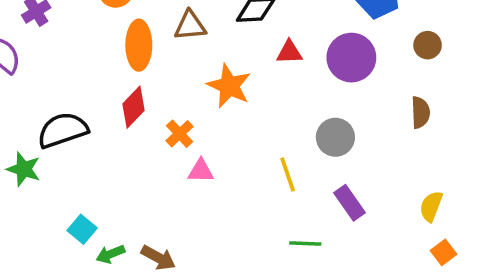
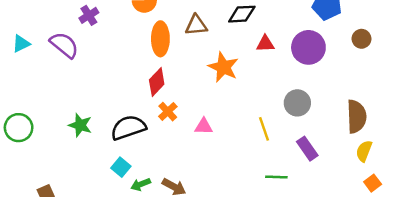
brown semicircle: (420, 112) -> (357, 116), moved, size x1.5
black semicircle: (63, 130) -> (128, 128), moved
orange cross: (180, 134) -> (168, 112), moved

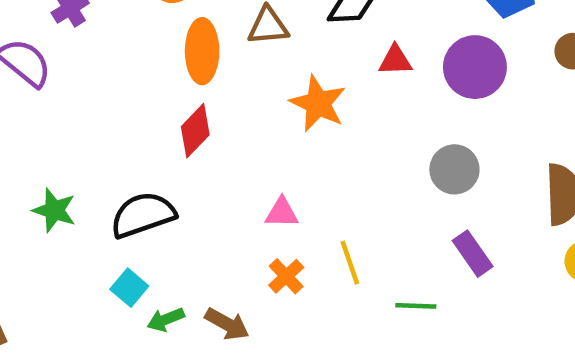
orange cross: (168, 112) -> (286, 276), moved
yellow line: (264, 129) -> (350, 263), moved

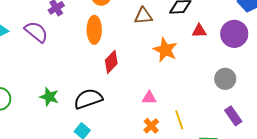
orange ellipse: (202, 51) -> (94, 30), moved

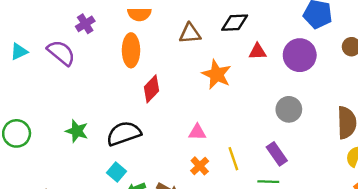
purple rectangle: (233, 116) -> (277, 154), moved

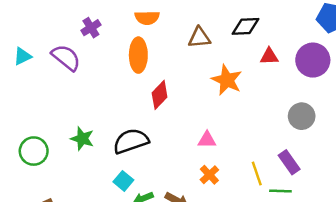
green circle: (17, 133) -> (34, 151), moved
yellow line: (233, 159) -> (257, 173), moved

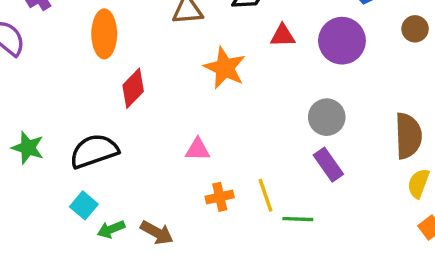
purple rectangle: (289, 162) -> (328, 165), moved
orange cross: (209, 175) -> (220, 197), moved, turned 30

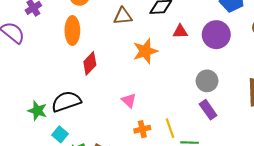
orange star: (225, 68) -> (145, 51), turned 30
green star: (28, 148) -> (37, 111), moved
pink triangle: (198, 149) -> (129, 100), turned 42

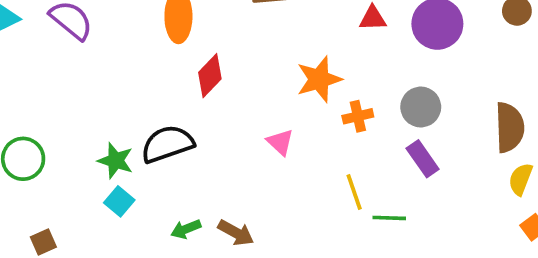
orange star: (145, 51) -> (319, 79), moved
orange cross: (142, 129) -> (358, 116), moved
cyan square: (60, 134) -> (119, 201), moved

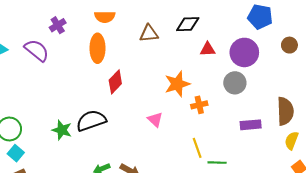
gray circle: (421, 107) -> (235, 83), moved
purple rectangle: (423, 159) -> (251, 125), moved, turned -60
cyan square: (119, 201) -> (16, 153), moved

